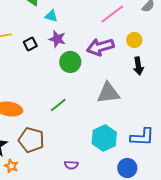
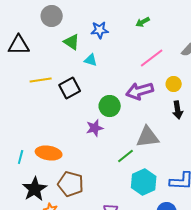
purple star: (57, 39) -> (95, 128), moved, turned -30
black square: (30, 44) -> (70, 88), size x1.5
green line: (58, 105) -> (126, 156), moved

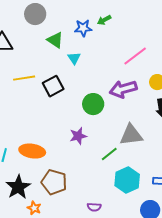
green arrow: (143, 22) -> (104, 20), moved
cyan triangle: (91, 60) -> (74, 58), turned 40
purple star: (95, 128) -> (78, 136), moved

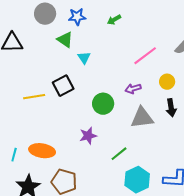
blue star: (83, 28) -> (77, 17), moved
yellow line: (24, 78) -> (34, 97), moved
purple arrow: (123, 89) -> (133, 89), size x0.6
gray triangle: (131, 135) -> (142, 118), moved

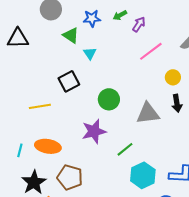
blue star: (77, 17) -> (92, 18), moved
purple arrow: (133, 89) -> (139, 24), moved, turned 140
yellow line: (34, 97) -> (40, 106), moved
purple star: (88, 136) -> (94, 131), size x1.4

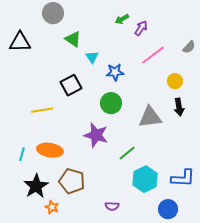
blue star: (92, 18) -> (115, 72), moved
purple star: (94, 131) -> (96, 135), turned 30

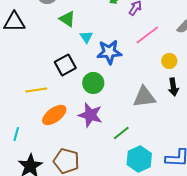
blue star: (115, 72) -> (109, 52), size x1.4
green circle: (111, 103) -> (93, 83), moved
orange ellipse: (50, 150) -> (54, 115), moved, turned -45

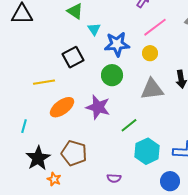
yellow circle: (169, 61) -> (150, 53), moved
green circle: (93, 83) -> (112, 75), moved

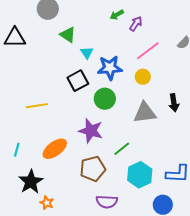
black square: (73, 57) -> (78, 81), moved
orange ellipse: (62, 107) -> (55, 149), moved
brown pentagon: (74, 153) -> (93, 169), moved, turned -30
purple semicircle: (114, 178) -> (107, 202), size x1.5

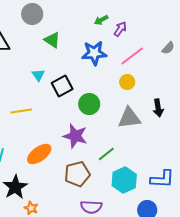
cyan triangle: (87, 53) -> (38, 75), moved
blue star: (110, 68) -> (94, 53), moved

